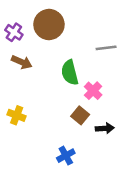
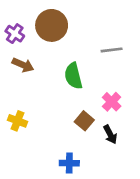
pink cross: (93, 91) -> (112, 102), moved
black arrow: (105, 128) -> (110, 134), turned 66
blue cross: (66, 156) -> (69, 163), turned 30

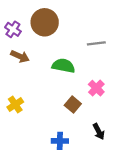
green semicircle: (73, 76) -> (63, 66), turned 115
yellow cross: (18, 121) -> (15, 105), turned 35
black arrow: (110, 134) -> (99, 132), moved

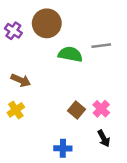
brown arrow: (20, 56) -> (21, 80), moved
green semicircle: (63, 66) -> (70, 54), moved
pink cross: (96, 88) -> (101, 109), moved

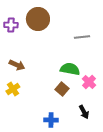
purple cross: (13, 31) -> (11, 25), turned -32
green semicircle: (70, 54) -> (70, 69), moved
pink cross: (101, 109) -> (89, 82), moved

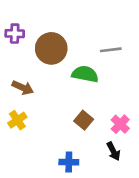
brown circle: (38, 19) -> (51, 48), moved
green semicircle: (70, 69) -> (85, 74), moved
pink cross: (89, 82) -> (120, 124), moved

